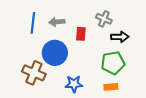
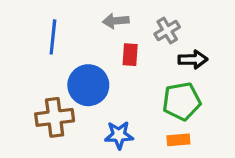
gray cross: (104, 19) -> (167, 31), turned 35
gray arrow: (57, 22) -> (116, 21), moved
brown cross: (34, 73) -> (55, 117), turned -30

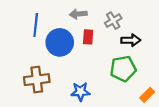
blue circle: (88, 85) -> (60, 42), moved
orange rectangle: (178, 140) -> (147, 95), moved, turned -40

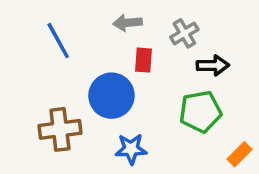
blue line: (36, 25) -> (58, 41), turned -35
blue circle: (60, 42) -> (111, 96), moved

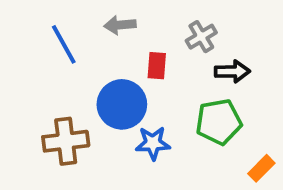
gray arrow: (127, 23) -> (120, 25), moved
blue star: (131, 149) -> (153, 143), moved

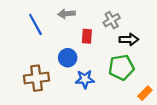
blue circle: (122, 104) -> (68, 58), size x0.7

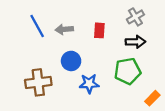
gray arrow: (67, 14) -> (64, 29), moved
gray cross: (112, 20) -> (135, 17), moved
red rectangle: (87, 36) -> (99, 30), moved

